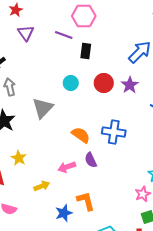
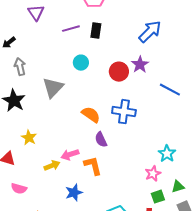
purple line: (64, 35) -> (71, 29), moved, turned -36
red circle: (104, 83) -> (119, 72), moved
pink arrow: (67, 167) -> (70, 155), moved
orange L-shape: (86, 201) -> (93, 166), moved

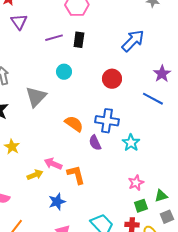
purple star: (140, 65) -> (162, 74), moved
red circle: (119, 72) -> (112, 79), moved
purple semicircle: (101, 140) -> (95, 143), moved
cyan star: (167, 154) -> (131, 143), moved
pink arrow: (70, 155) -> (53, 164), turned 42

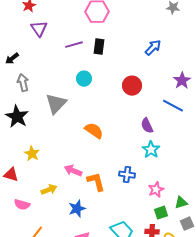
blue arrow: (133, 41) -> (153, 48), size x0.7
blue cross: (107, 121) -> (127, 175), moved, size x0.7
purple semicircle: (95, 143) -> (147, 126), moved
yellow arrow: (35, 175) -> (49, 190), moved

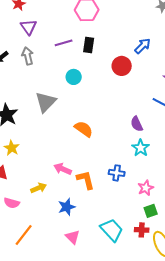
gray arrow: (23, 83) -> (28, 56), moved
red circle: (132, 86) -> (122, 66), moved
yellow star: (32, 154) -> (12, 148), moved

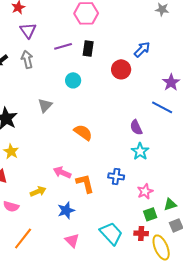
gray triangle: (46, 102) -> (45, 105), size x0.7

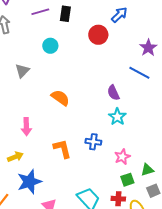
pink arrow: (62, 172) -> (26, 127), moved, turned -114
blue star: (66, 210) -> (29, 182), moved, size x1.4

